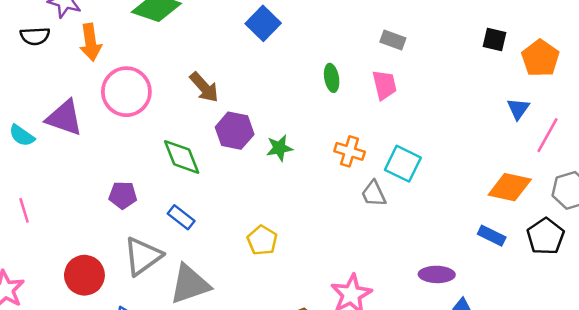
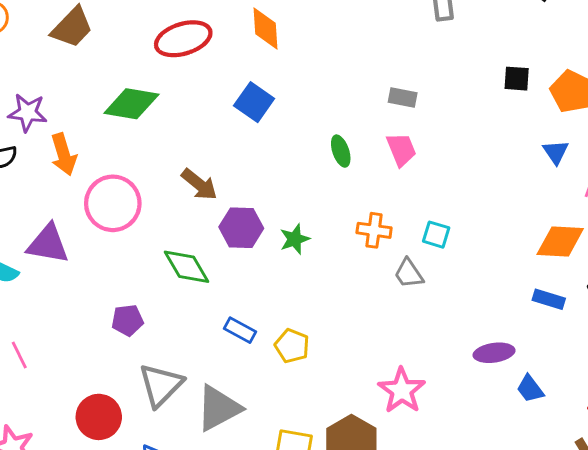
cyan square: (403, 164) -> (436, 235), size x0.7
blue rectangle: (181, 217) -> (240, 330), moved

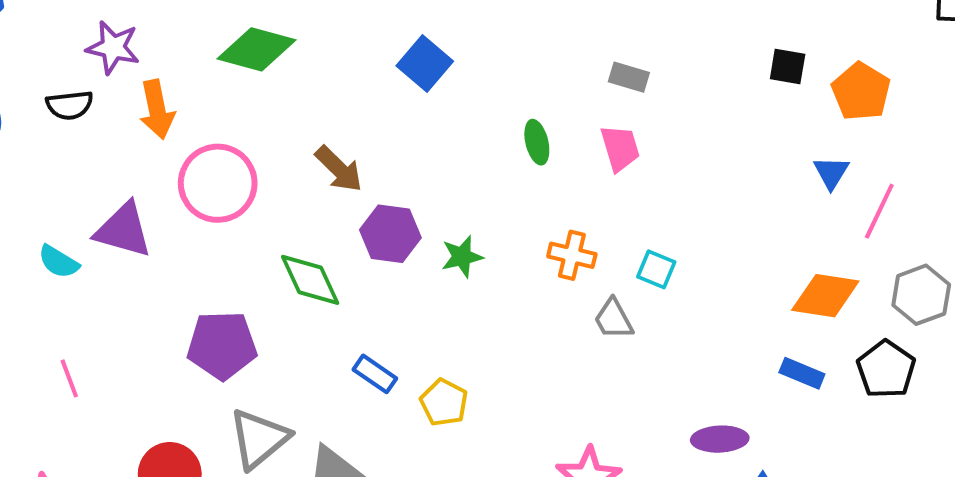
purple pentagon: (127, 320) -> (222, 345), size x1.6

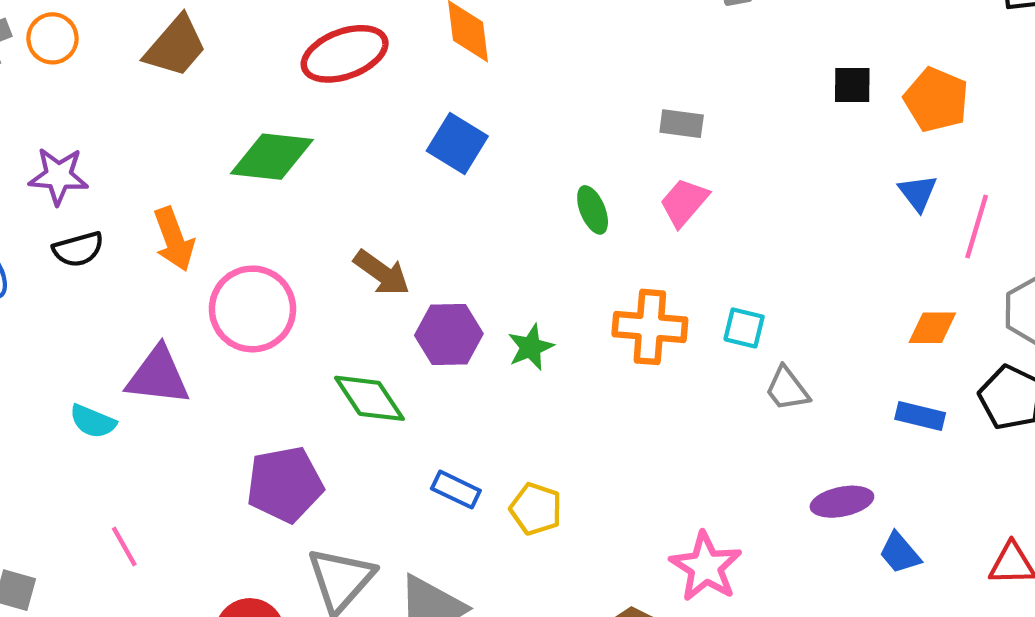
purple star: (113, 47) -> (58, 176), moved
pink trapezoid: (620, 148) -> (684, 202), turned -114
orange cross: (572, 255) -> (650, 327), size x1.4
orange diamond: (825, 296) -> (932, 328), size x0.7
gray trapezoid: (614, 319) -> (787, 389), moved

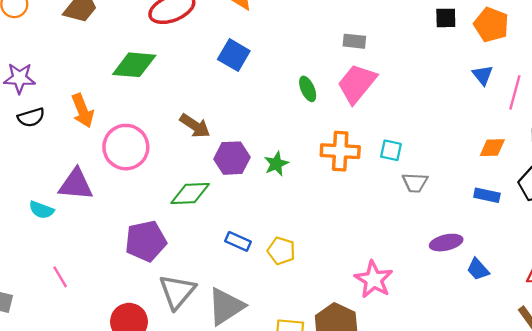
pink trapezoid: (684, 202) -> (357, 84), size x1.5
gray trapezoid: (787, 389) -> (415, 183), turned -48
green diamond: (369, 398) -> (190, 194), turned -57

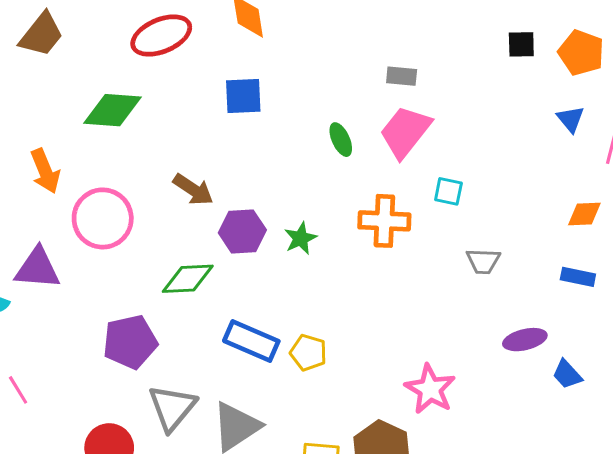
blue square: (234, 55) -> (243, 96), turned -32
cyan square: (391, 150) -> (448, 191), moved
blue rectangle: (238, 241) -> (251, 341), size x1.6

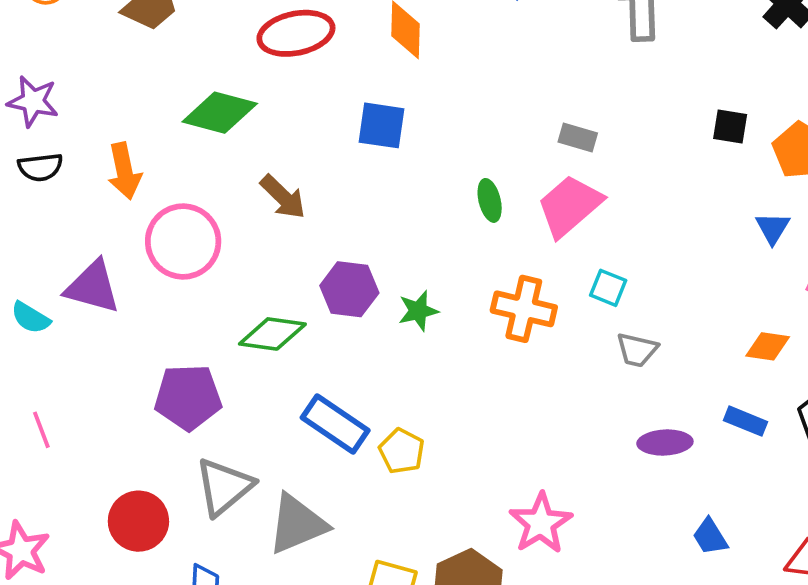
brown arrow: (193, 190) -> (283, 197), moved
gray trapezoid: (483, 261) -> (637, 350), moved
purple ellipse: (525, 340) -> (665, 443), moved

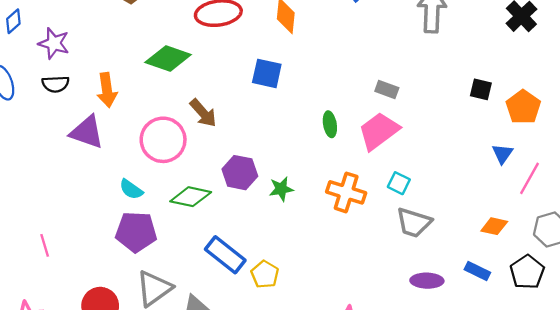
pink circle: (183, 242) -> (163, 140), moved
purple triangle: (93, 287) -> (87, 132), moved
cyan semicircle: (31, 318) -> (131, 189), moved
gray trapezoid: (637, 350) -> (414, 223), size x1.4

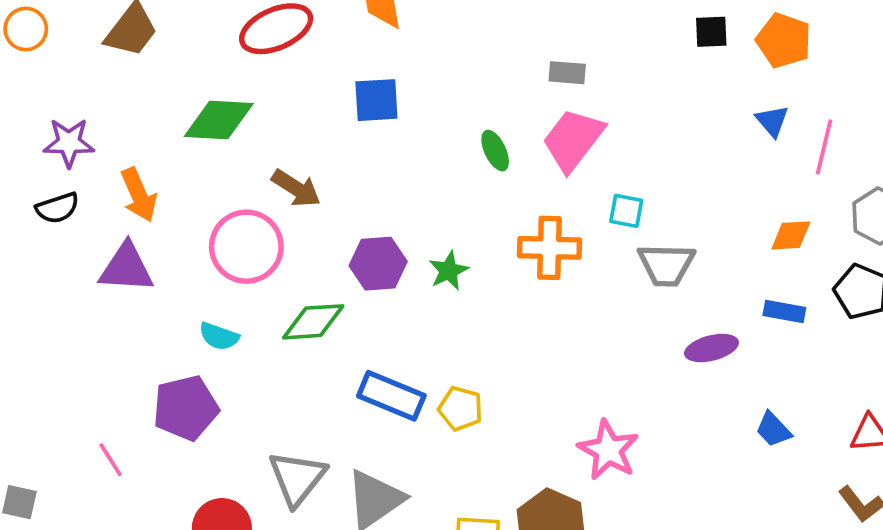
purple star: (54, 43) -> (69, 143), moved
purple pentagon: (136, 232) -> (186, 408), moved

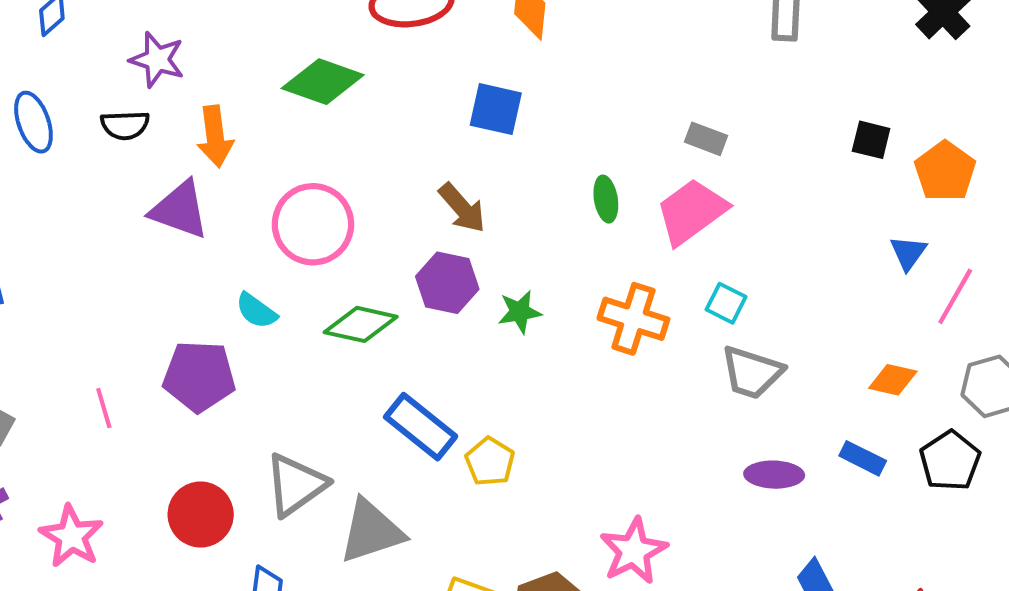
brown arrow: (296, 188) -> (462, 208), moved

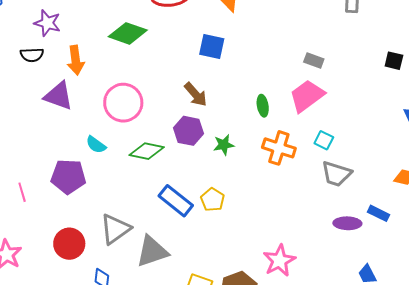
green ellipse: (606, 199) -> (263, 106), moved
blue rectangle: (863, 458) -> (379, 213), moved
yellow pentagon: (490, 462) -> (212, 200), moved

